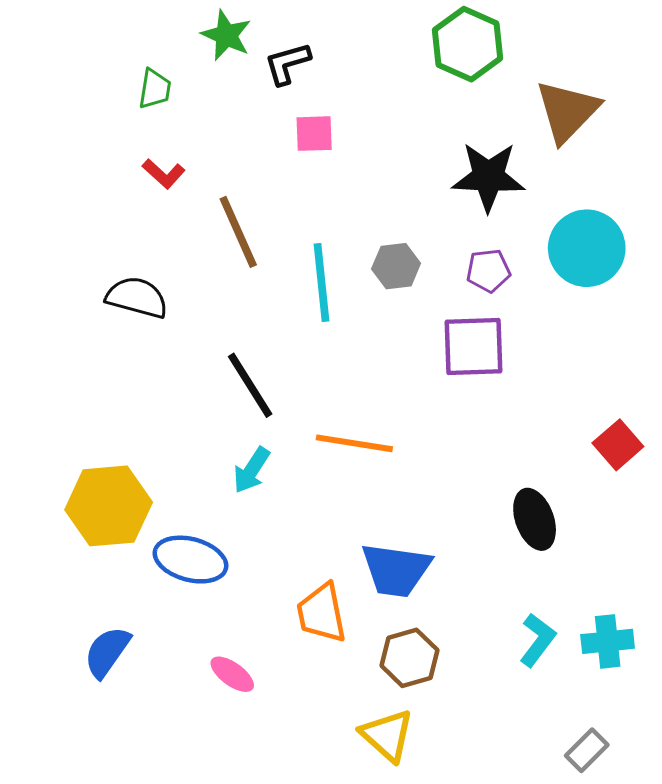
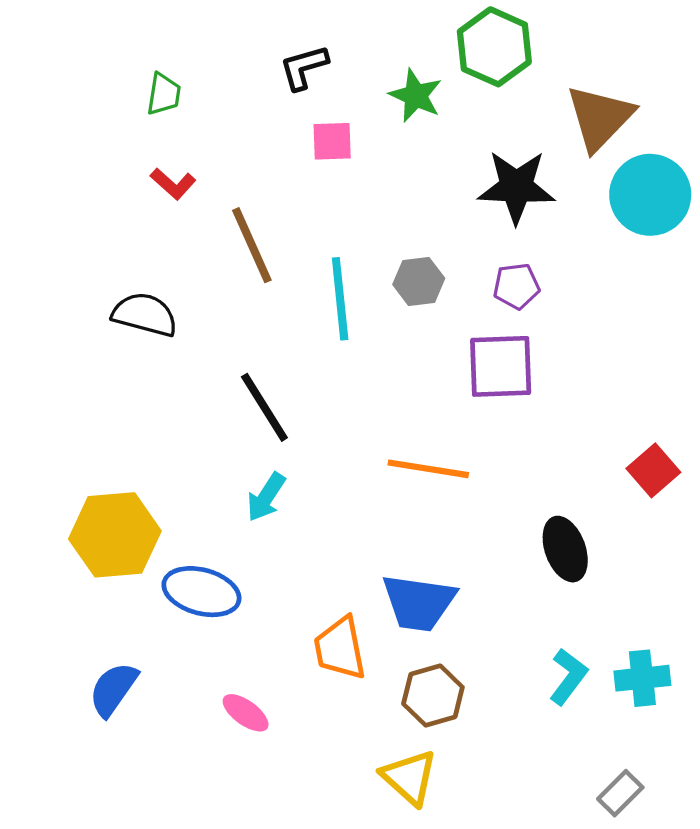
green star: (226, 35) -> (416, 96), moved
cyan circle: (587, 248) -> (650, 195), moved
orange line: (354, 443) -> (428, 469), moved

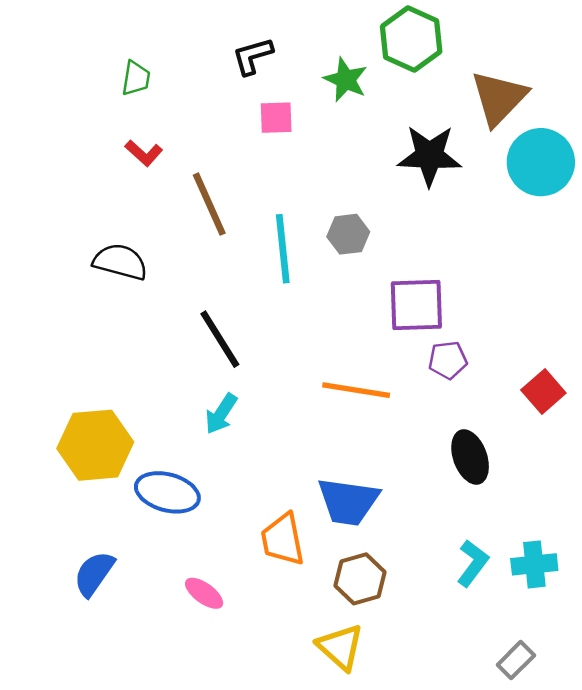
purple pentagon: (516, 286) -> (448, 360), moved

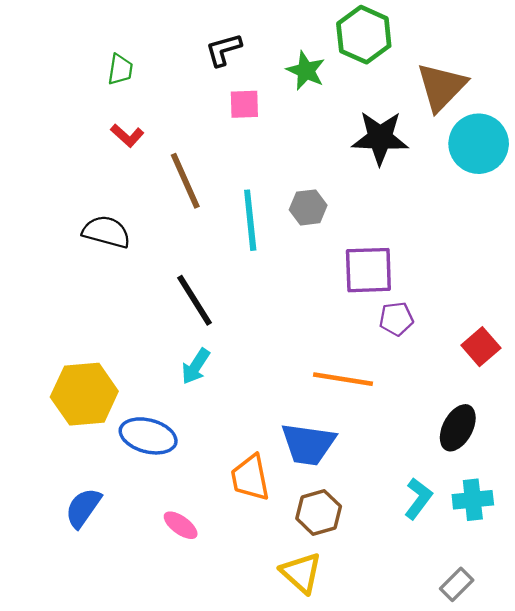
orange line: (356, 390) -> (343, 379), moved
black ellipse: (470, 457) -> (458, 428), moved, turned 48

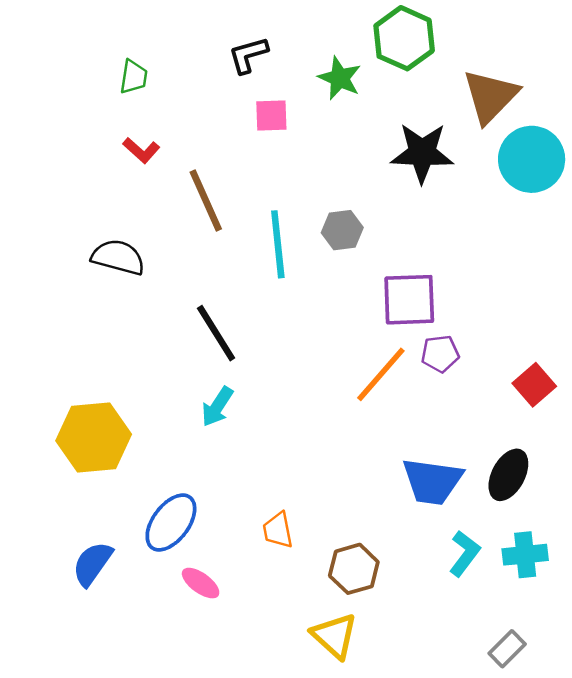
orange line: (343, 379) -> (381, 374), moved, turned -58
blue ellipse: (148, 436) -> (171, 523), moved, turned -68
blue trapezoid: (308, 444) -> (432, 481), moved
orange trapezoid: (250, 478) -> (278, 530), size x0.7

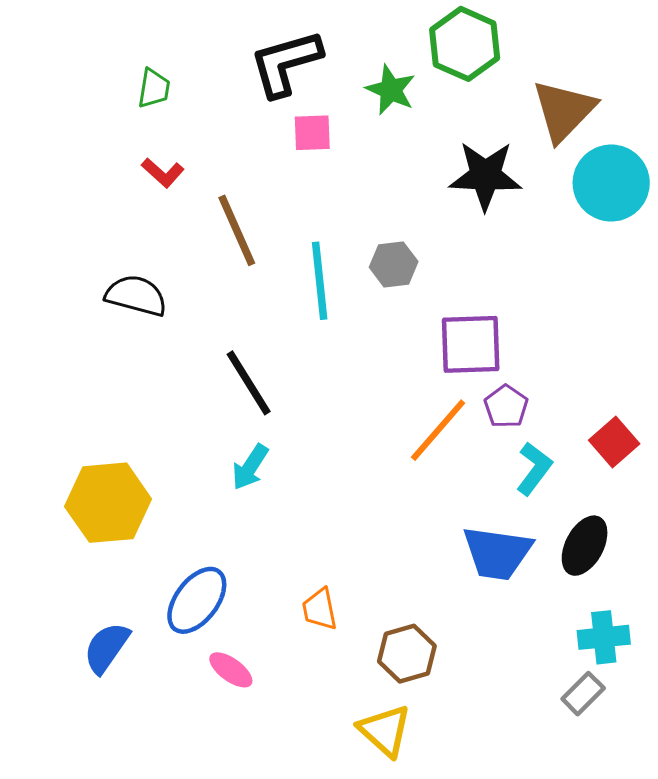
black L-shape: (248, 55) -> (286, 63), size x1.6
purple pentagon: (440, 354) -> (506, 406), turned -30
cyan L-shape: (465, 553) -> (534, 469), moved
gray rectangle: (507, 649) -> (583, 694), moved

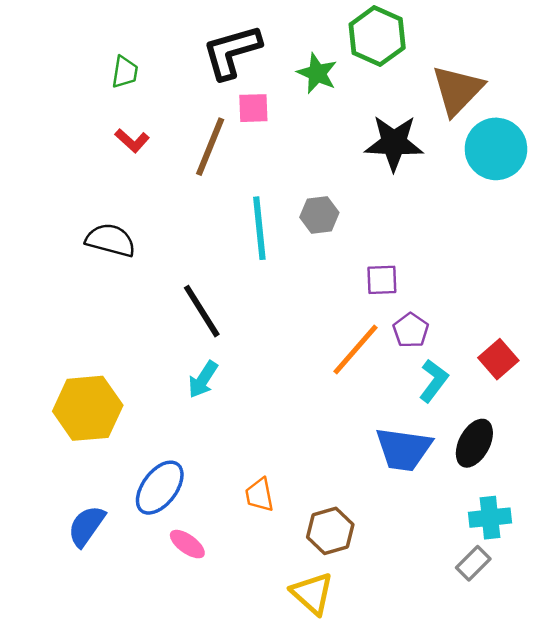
brown line: (237, 230) -> (210, 147), moved, turned 46
purple square: (471, 344) -> (382, 280), size x0.6

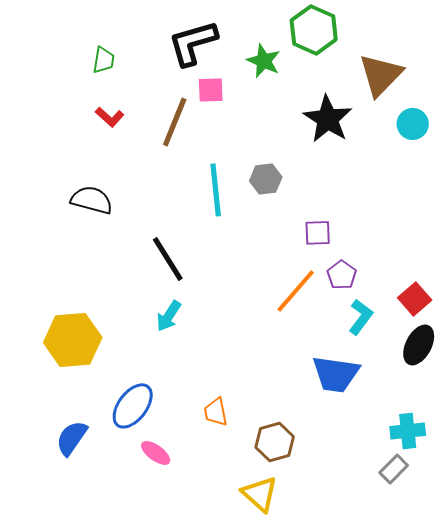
black star: (394, 143) -> (328, 119), turned 30
cyan circle: (496, 149) -> (413, 124), size x0.6
black ellipse: (474, 443) -> (419, 345), moved

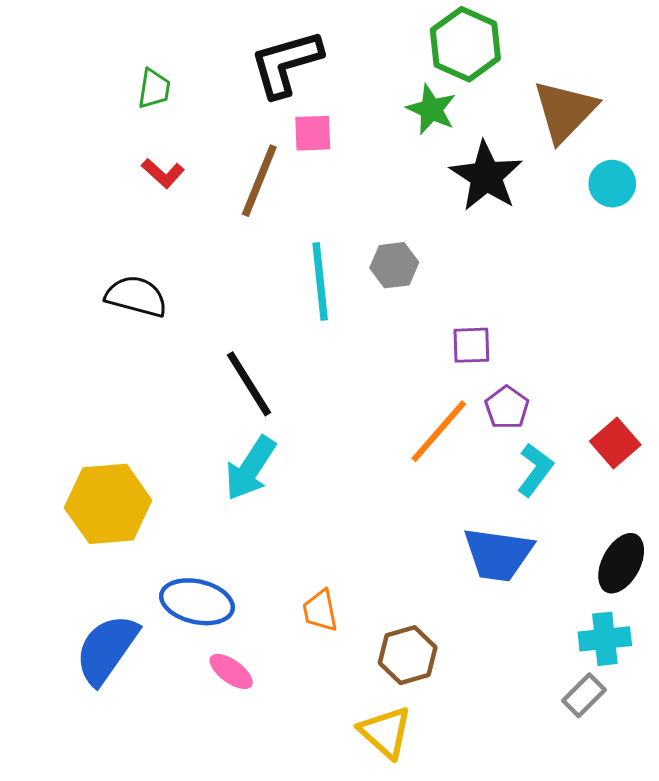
green star: (264, 61) -> (431, 109), moved
cyan arrow: (169, 316) -> (250, 468), size x1.4
black ellipse: (419, 345) -> (621, 563), moved
blue ellipse: (133, 406) -> (197, 602), turned 66
blue semicircle: (72, 438) -> (107, 649), size x1.4

